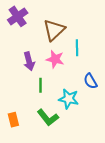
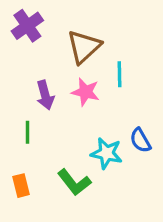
blue semicircle: (91, 81) -> (140, 140), moved
green line: (41, 85) -> (27, 132), moved

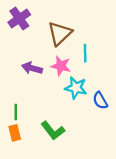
purple arrow: (45, 95) -> (32, 68), turned 120
green line: (27, 132) -> (16, 112), moved
cyan star: (107, 153) -> (76, 88), moved

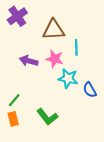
brown triangle: (60, 33) -> (54, 30), turned 40
green line: (16, 112) -> (14, 100), turned 40

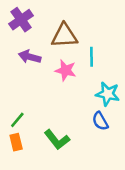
purple arrow: (29, 61) -> (30, 57), moved
cyan star: (68, 78) -> (108, 94), moved
blue semicircle: (90, 90) -> (100, 121), moved

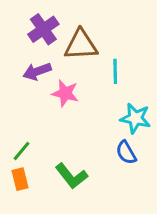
purple cross: (21, 20) -> (43, 29), moved
purple arrow: (30, 57) -> (37, 71), turned -35
pink star: (66, 70) -> (65, 93), moved

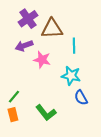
cyan star: (135, 118) -> (71, 76), moved

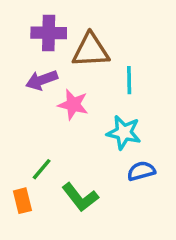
purple cross: (28, 19) -> (49, 33), turned 36
green line: (14, 97) -> (42, 169), moved
blue semicircle: (81, 98) -> (141, 171), turned 105

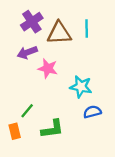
purple cross: (49, 33) -> (32, 22), turned -35
cyan line: (129, 80) -> (87, 28), moved
green L-shape: (80, 197) -> (52, 129), turned -60

